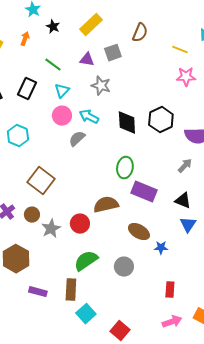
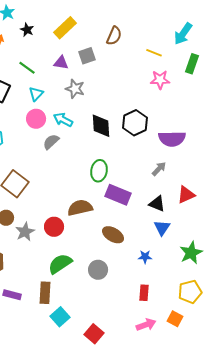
blue star: (161, 248) -> (145, 257), moved

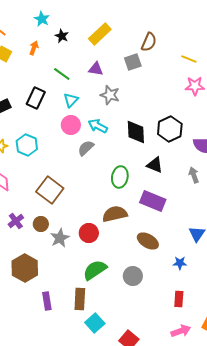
gray square: (87, 56) -> (133, 62), moved
gray arrow: (159, 169) -> (194, 175), turned -63
green ellipse: (99, 171) -> (120, 177), moved
black triangle: (157, 204) -> (155, 165), moved
purple rectangle: (12, 295) -> (47, 301), turned 66

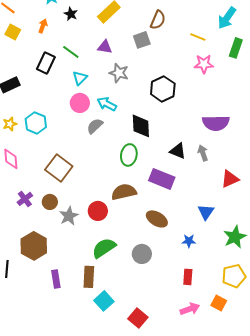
black rectangle: (36, 98) -> (46, 63), moved
black hexagon: (170, 129) -> (163, 89), moved
black diamond: (136, 132) -> (141, 126), moved
black triangle: (155, 165) -> (178, 151), moved

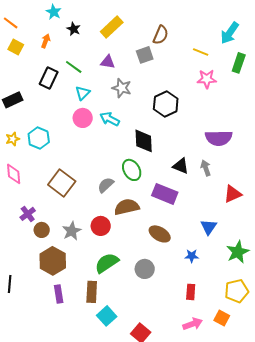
gray semicircle: (95, 126) -> (106, 185), moved
green ellipse: (129, 155) -> (132, 170), turned -40
brown circle: (50, 202) -> (42, 230), moved
brown hexagon: (34, 246) -> (53, 261), moved

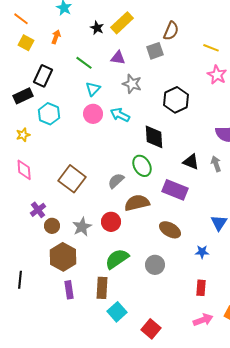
black star: (74, 29) -> (97, 28), moved
black rectangle: (49, 78) -> (43, 76), moved
pink star: (207, 79) -> (217, 75), turned 30
cyan hexagon: (39, 138) -> (49, 114), moved

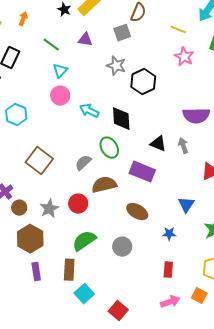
gray star: (132, 84) -> (116, 66), moved
cyan hexagon: (49, 114) -> (16, 115), moved
cyan arrow: (120, 115) -> (89, 111), moved

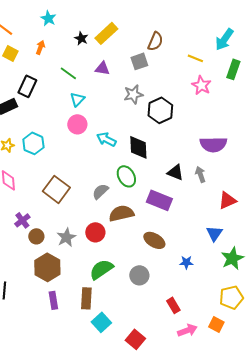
gray star: (116, 66) -> (133, 94), turned -30
blue triangle: (186, 205) -> (214, 233), moved
red rectangle: (168, 270) -> (173, 305), moved, turned -35

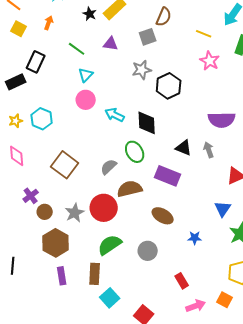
red circle: (95, 232) -> (104, 208), size x1.4

